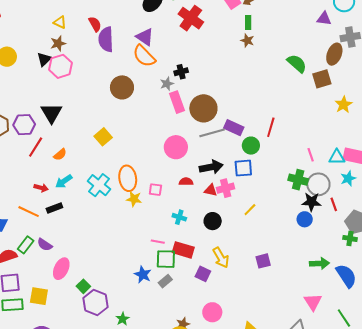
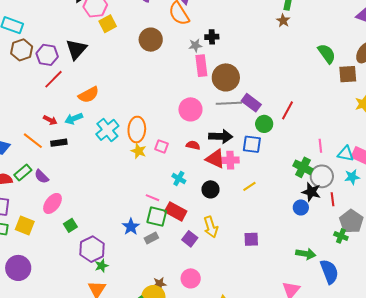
yellow square: (103, 137) -> (108, 24), moved
orange semicircle: (60, 155) -> (89, 95), moved, size x1.5
red triangle: (211, 190) -> (215, 159), size x1.5
purple hexagon: (95, 303) -> (92, 249), moved

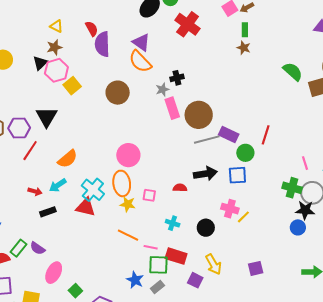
pink circle: (190, 109) -> (128, 155), moved
orange line: (33, 141) -> (128, 235), moved
red triangle: (215, 159) -> (86, 207), moved
pink cross: (230, 160) -> (230, 209), moved, turned 30

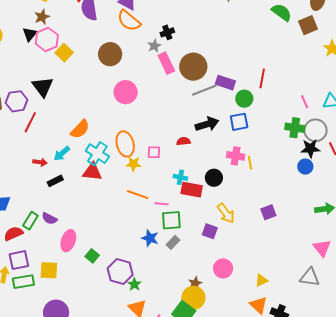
pink circle: (128, 155) -> (126, 92), moved
orange semicircle: (68, 159) -> (80, 129), moved
yellow line: (243, 217) -> (250, 163), turned -48
red rectangle: (176, 256) -> (192, 190), moved

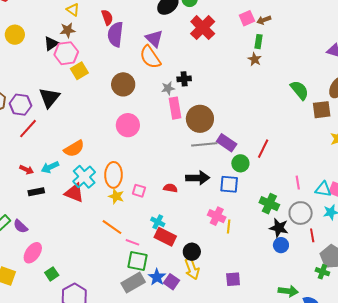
green cross: (295, 128) -> (269, 204), moved
black star: (310, 148) -> (279, 228), moved
black circle: (214, 178) -> (192, 252), moved
blue star: (150, 238) -> (157, 277), moved
gray rectangle: (173, 242) -> (133, 283), size x1.6

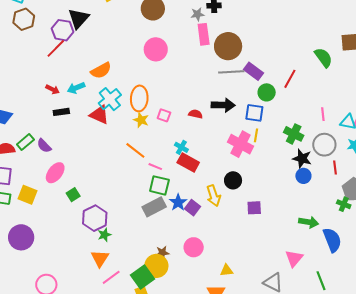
green semicircle: (300, 90) -> (323, 58), moved
purple hexagon: (20, 105) -> (63, 30), moved
pink cross: (217, 216) -> (241, 144), size x1.4
yellow line: (229, 226) -> (256, 135), moved
black circle: (192, 252) -> (233, 180), moved

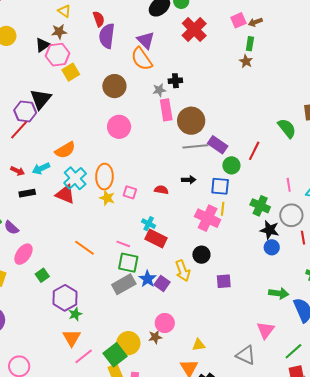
black arrow: (223, 105) -> (189, 180), size x0.6
orange line: (135, 150) -> (85, 248), moved
brown star: (162, 253) -> (155, 337), moved
green line: (321, 281) -> (293, 351), turned 72

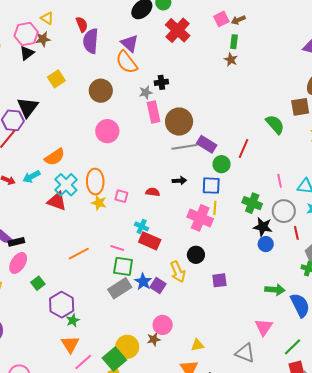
pink hexagon: (58, 55) -> (26, 34), moved
black rectangle: (27, 193) -> (16, 242), moved
orange line: (85, 248) -> (79, 254), turned -60

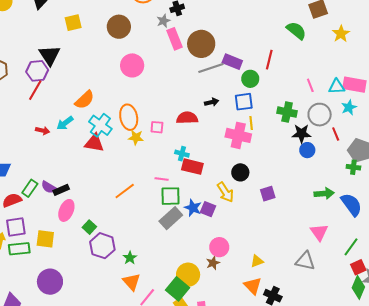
yellow square: (56, 79) -> (73, 23), turned 30
red semicircle: (153, 192) -> (187, 118), size x1.5
purple hexagon: (62, 305) -> (102, 246), moved

